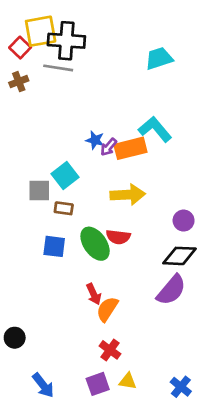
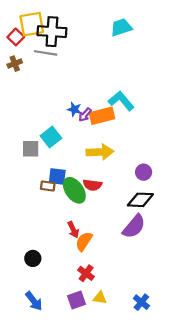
cyan trapezoid: (159, 58) -> (121, 27), moved
brown rectangle: (64, 208) -> (48, 186), moved
blue square: (54, 246) -> (57, 176), moved
black circle: (15, 338) -> (33, 258), moved

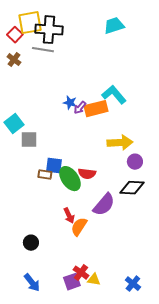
brown cross: (15, 64) -> (14, 60), turned -32
cyan square: (51, 137) -> (14, 124), moved
yellow arrow: (100, 152) -> (120, 143), moved
purple semicircle: (134, 226) -> (104, 205), moved
red cross: (86, 273) -> (81, 273), moved

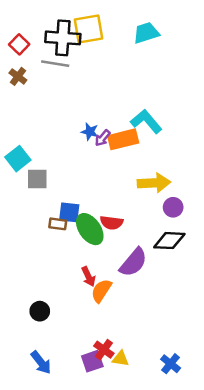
yellow square: (30, 23) -> (88, 29), moved

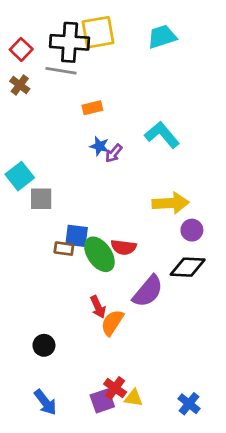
orange rectangle: (123, 139) -> (92, 108), moved, size x0.6

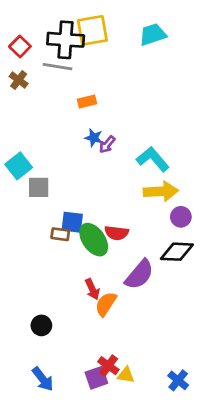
cyan L-shape: (162, 135) -> (153, 159), moved

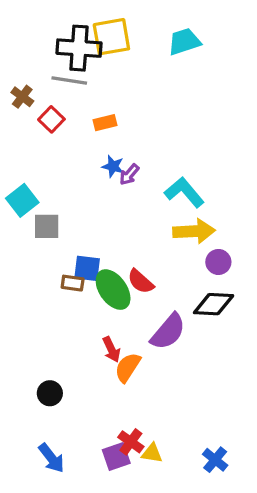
red square: (20, 47) -> (51, 119), moved
red semicircle: (117, 233) -> (141, 281), turned 35

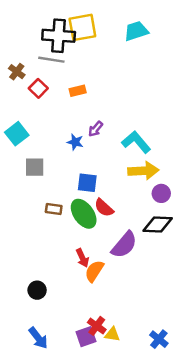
blue star: (113, 166) -> (75, 142), moved
cyan square: (22, 200) -> (17, 134), moved
blue square: (87, 268) -> (87, 183), moved

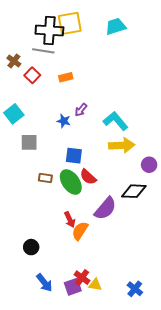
purple circle: (161, 193) -> (149, 165), moved
blue arrow: (38, 338) -> (44, 283), moved

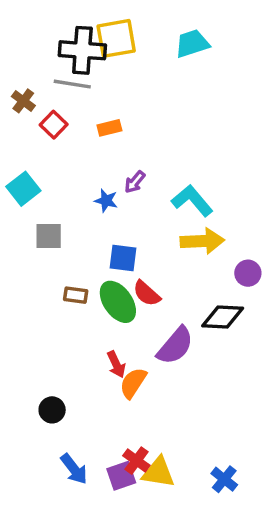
yellow triangle: (95, 285) -> (158, 472), size x1.5

